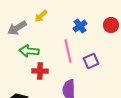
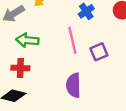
red cross: (40, 71) -> (20, 68), moved

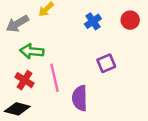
pink line: (72, 40) -> (55, 78), moved
red cross: (20, 68) -> (25, 80), turned 30

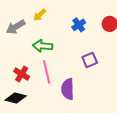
green arrow: (32, 51) -> (43, 46), moved

